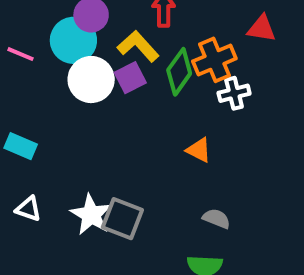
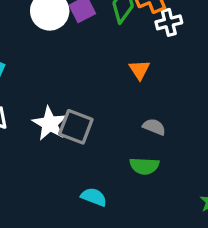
orange triangle: (199, 150) -> (139, 70), turned 30

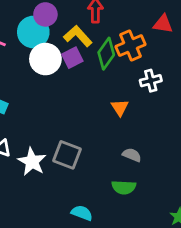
white cross: (169, 22) -> (151, 81), moved
white star: (50, 124) -> (32, 162), moved

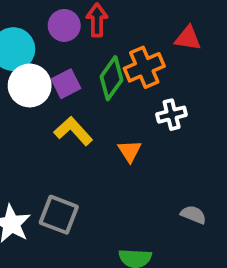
purple circle: (45, 14) -> (64, 25), moved
yellow L-shape: (78, 36) -> (73, 131), moved
gray semicircle: (132, 155) -> (193, 215), moved

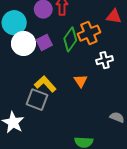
yellow L-shape: (73, 131) -> (45, 84), moved
gray square: (59, 215) -> (37, 100), moved

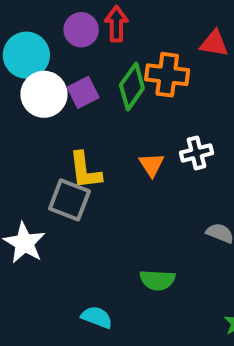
orange cross: (89, 33) -> (167, 75), turned 30
white cross: (105, 60) -> (197, 153), moved
yellow L-shape: (45, 84) -> (85, 171), turned -145

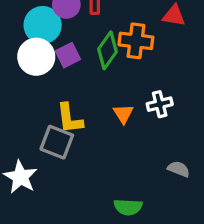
cyan circle: (26, 55) -> (43, 25), moved

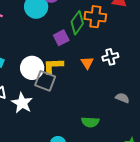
purple square: (68, 55) -> (61, 38), moved
white circle: (36, 57) -> (32, 68), moved
yellow L-shape: (69, 118) -> (53, 66), turned 95

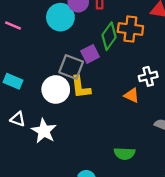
orange triangle: (87, 63) -> (132, 95), moved, turned -32
yellow L-shape: (53, 66) -> (81, 87), turned -95
gray square: (45, 81) -> (71, 67), moved

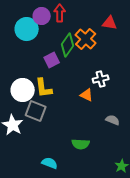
orange cross: (130, 29) -> (86, 39), turned 35
gray square: (71, 67) -> (36, 111), moved

